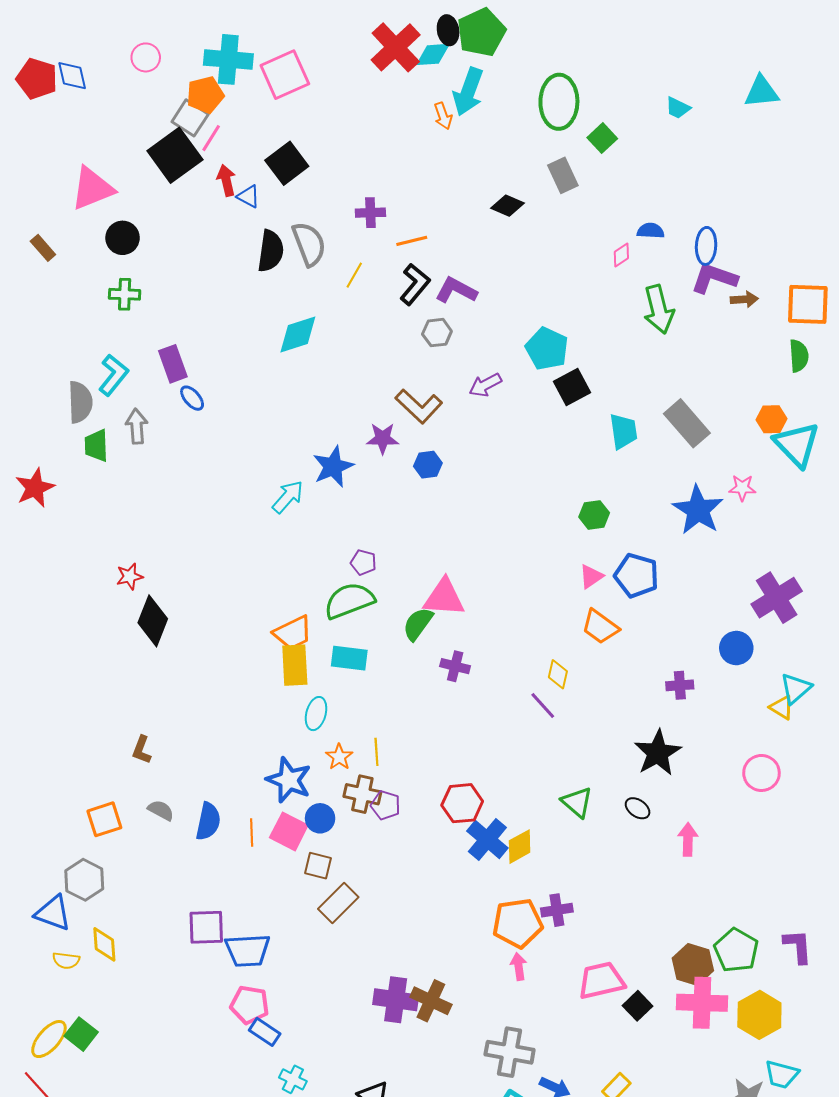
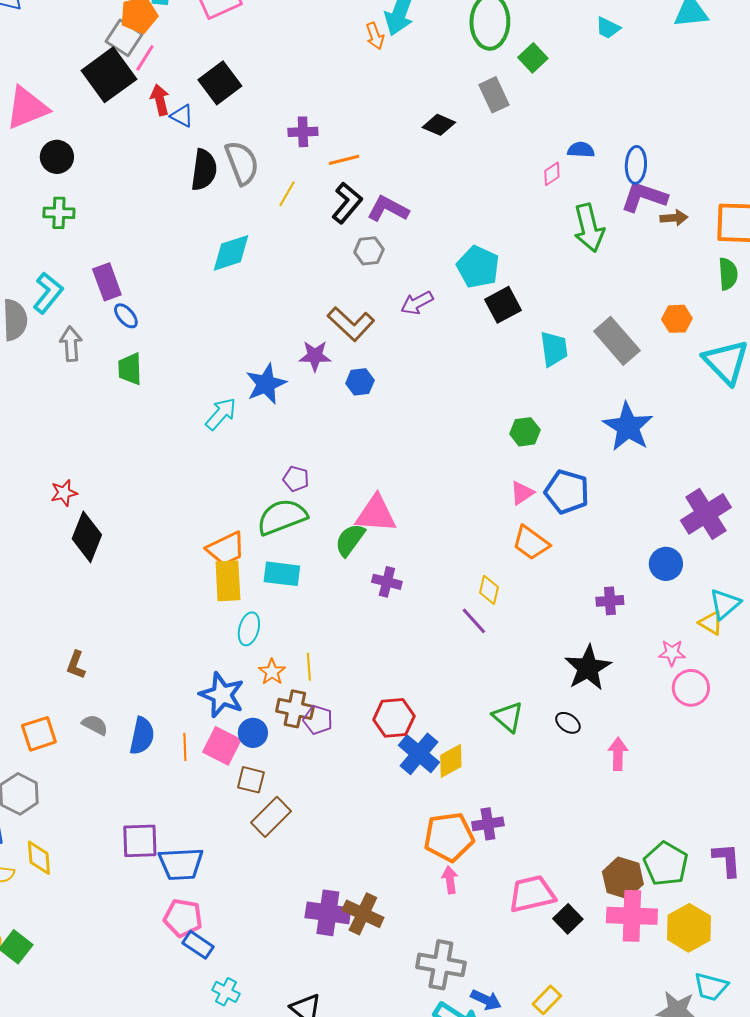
orange hexagon: (772, 419) -> (677, 319), moved
green trapezoid: (96, 445) -> (130, 369), moved
pink star: (742, 488) -> (672, 653), moved

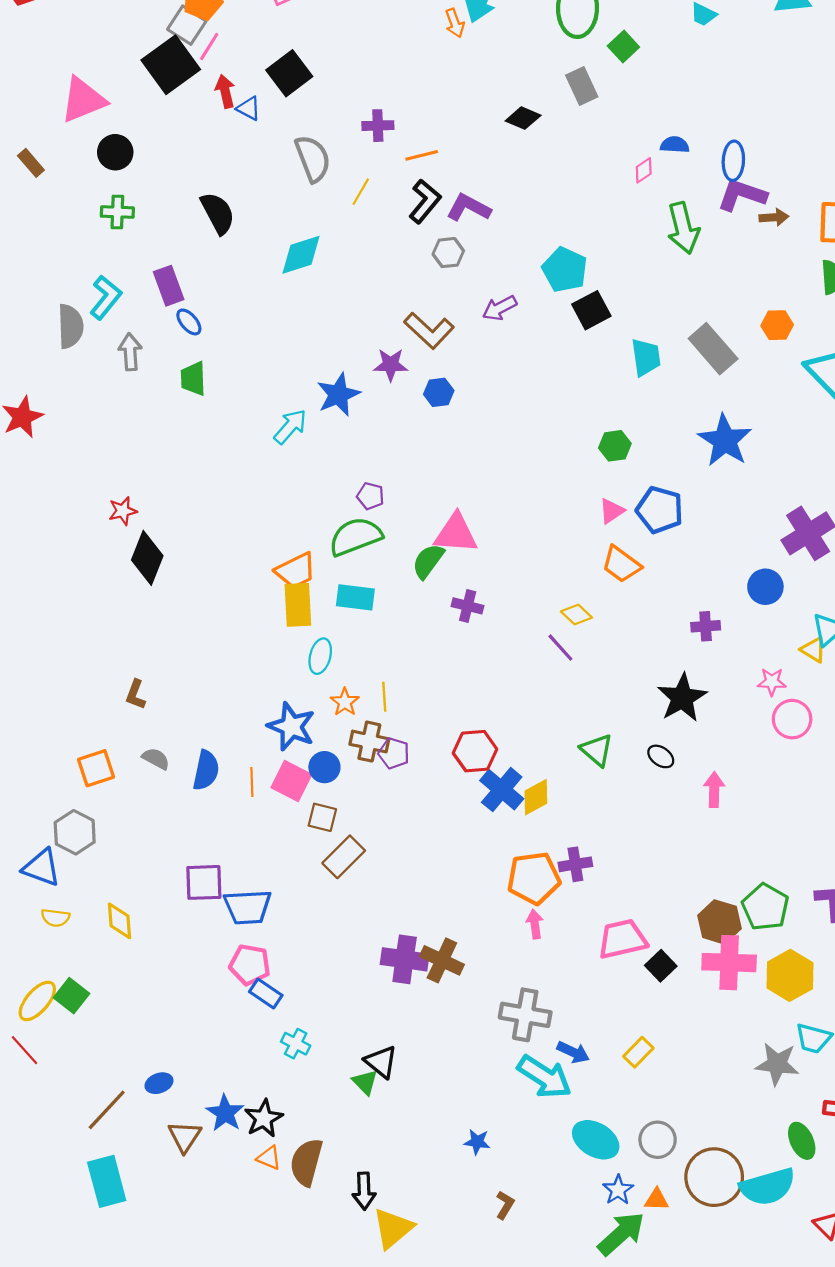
black semicircle: (204, 170) -> (218, 213), moved, turned -36
yellow diamond: (489, 590) -> (576, 614), turned -60
yellow diamond: (39, 858) -> (120, 921), moved

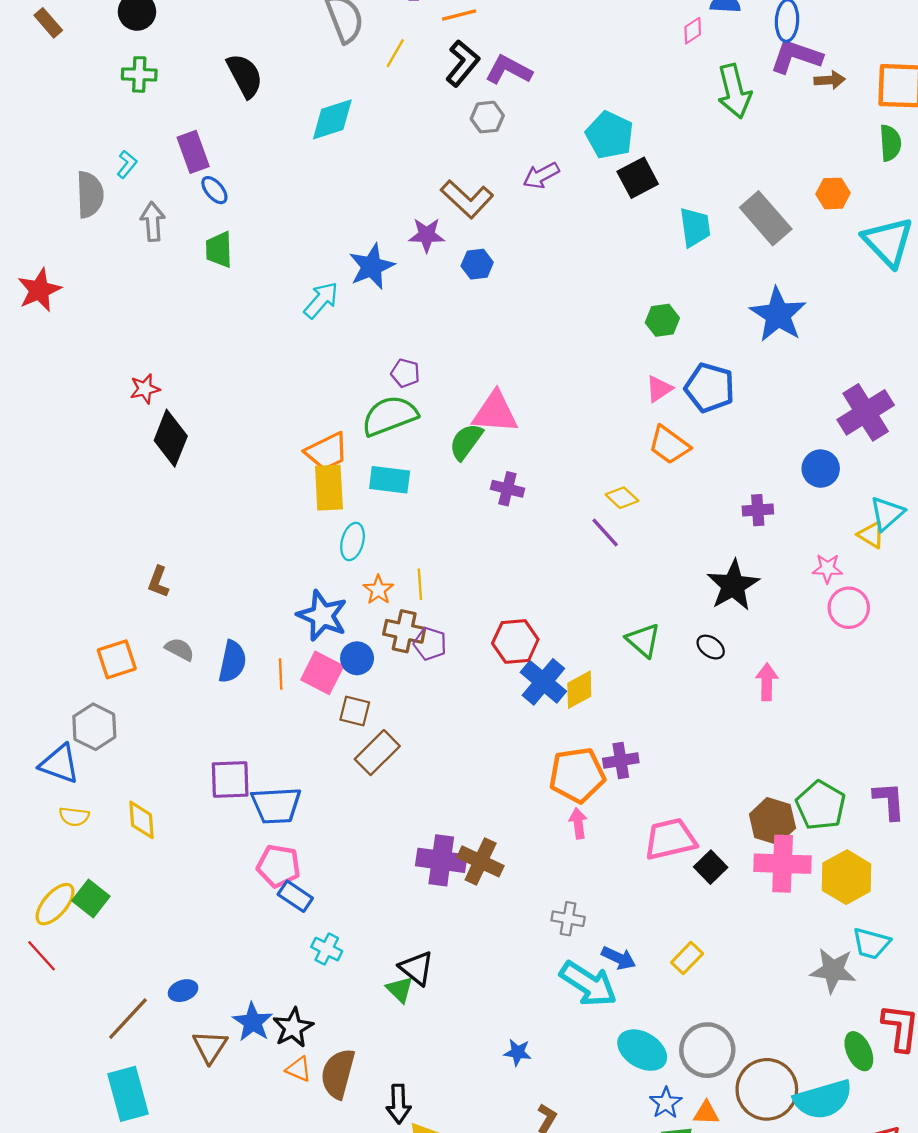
cyan L-shape: (106, 297) -> (127, 164), size x0.6
gray cross: (525, 1015) -> (568, 919), size x0.6
gray circle: (658, 1140) -> (707, 1050), size x1.4

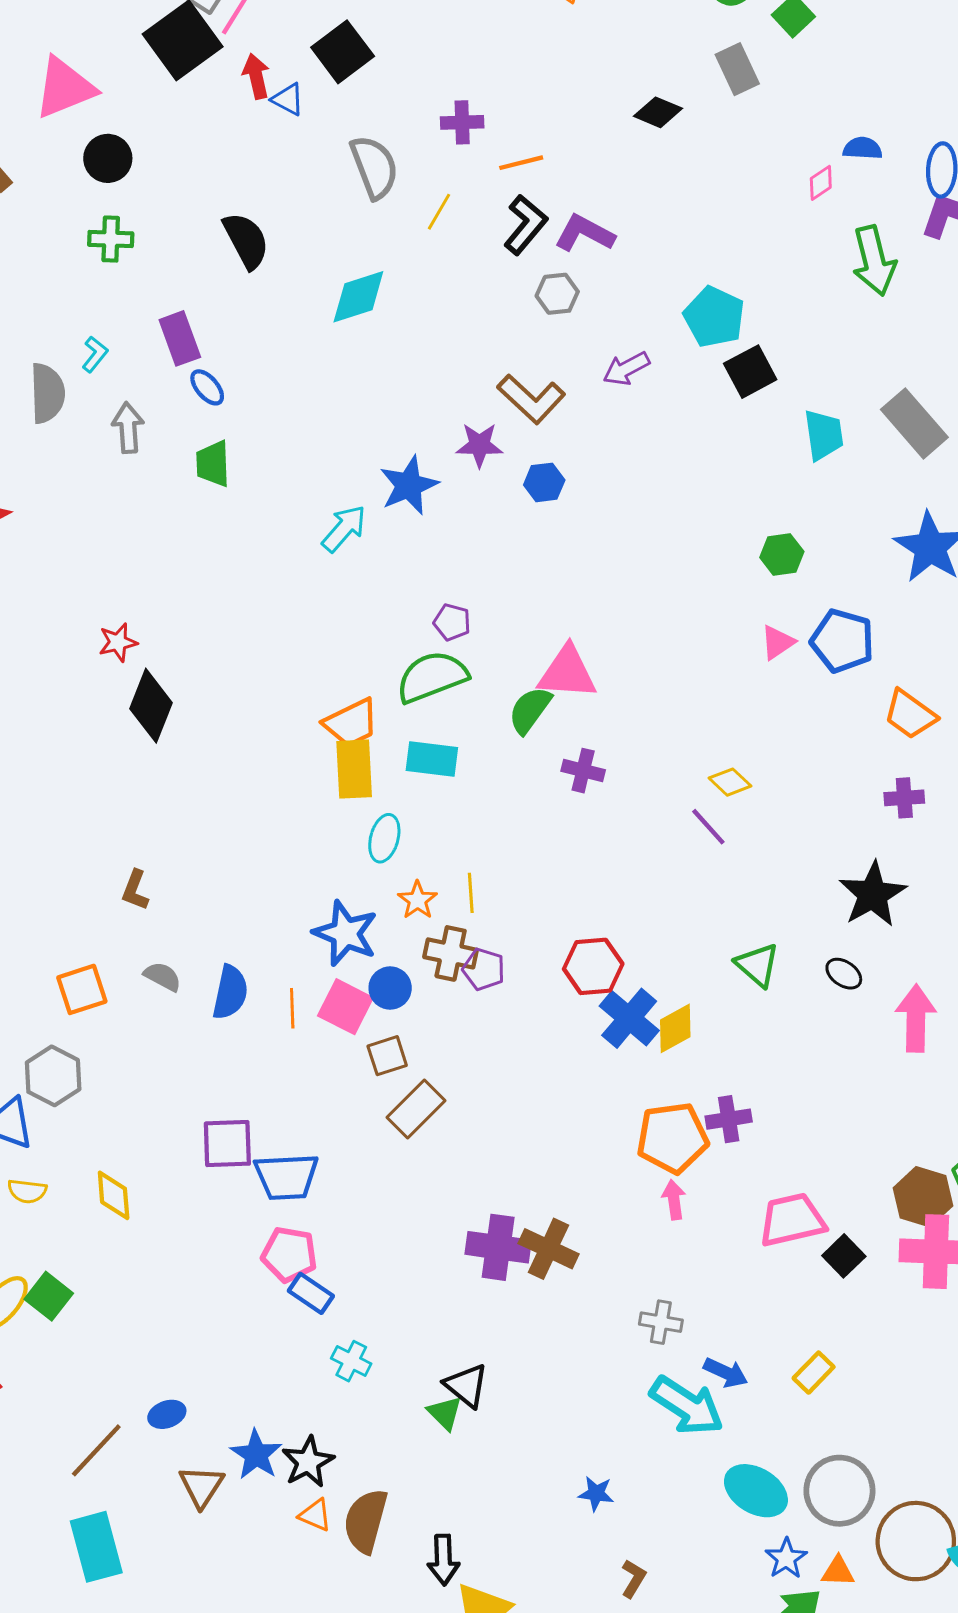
orange trapezoid: (669, 445) -> (910, 714), moved
pink arrow: (767, 682) -> (916, 1018), size x1.4
brown square: (355, 711) -> (387, 1056), turned -32

